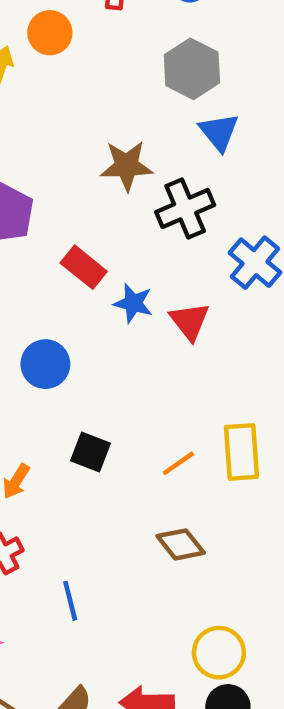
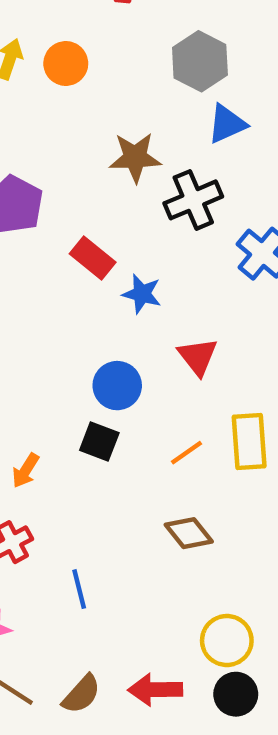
orange circle: (50, 33) -> (66, 63), moved
blue triangle: (219, 132) -> (227, 124), turned 45
red triangle: (190, 321) -> (198, 356), moved
blue circle: (45, 364) -> (117, 386), moved

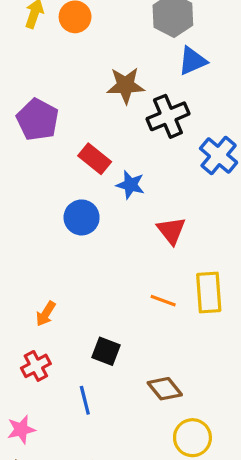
blue circle: (117, 386) -> (82, 217), moved
black square: (99, 441) -> (106, 351), moved
orange line: (187, 453) -> (163, 301), turned 55
brown diamond: (189, 533) -> (165, 389), moved

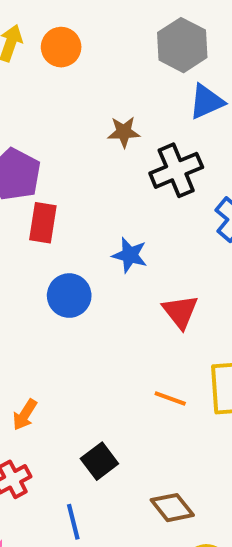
brown star: (126, 85) -> (124, 132), size x0.7
red rectangle: (95, 159) -> (43, 223), moved, turned 60
black square: (106, 351) -> (99, 461), turned 32

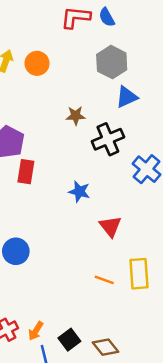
blue circle: (69, 296) -> (16, 251), moved
orange arrow: (25, 415) -> (36, 331), moved
black square: (99, 461) -> (69, 340), moved

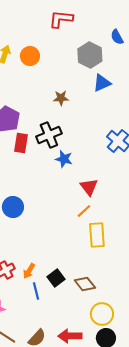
blue semicircle: (107, 17) -> (117, 37), moved
black cross: (108, 139) -> (49, 135), moved
yellow rectangle: (139, 274) -> (97, 235), moved
orange line: (104, 280) -> (84, 211), moved, turned -63

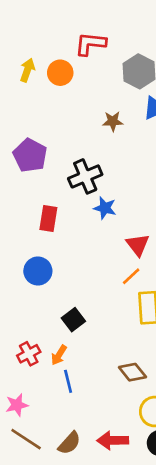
red L-shape: (61, 19) -> (90, 44), moved
brown star: (61, 98) -> (113, 121), moved
red rectangle: (21, 143) -> (48, 218), moved
black square: (56, 278) -> (73, 320), moved

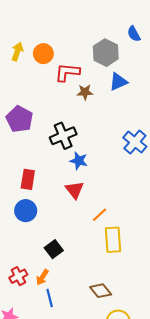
red L-shape: (90, 44) -> (67, 72), moved
red rectangle: (48, 218) -> (28, 179), moved
red triangle: (138, 245) -> (75, 190), moved

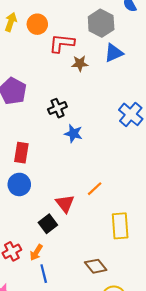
black cross: (63, 136) -> (57, 108), size x0.7
red triangle: (75, 190) -> (65, 204), moved
yellow rectangle: (113, 240) -> (120, 226), moved

